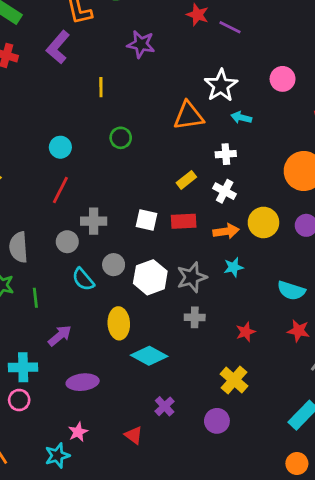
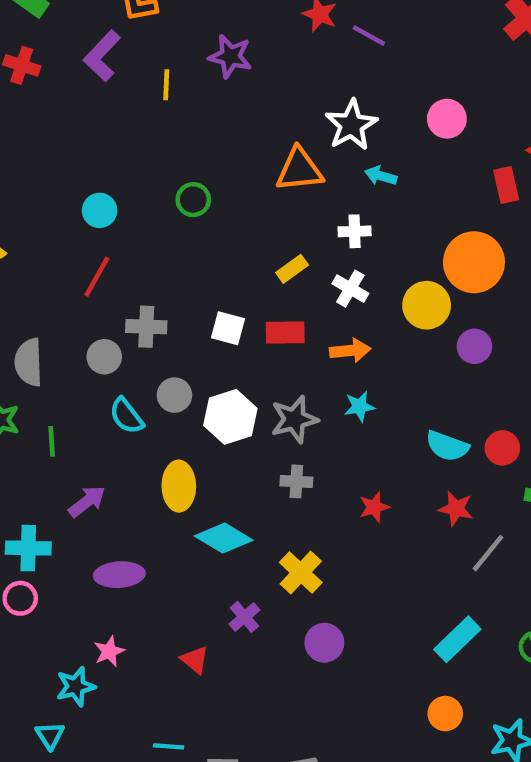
yellow line: (101, 87) -> (166, 85), moved
yellow circle: (263, 222) -> (427, 305), moved
yellow cross: (234, 380) -> (301, 572), moved

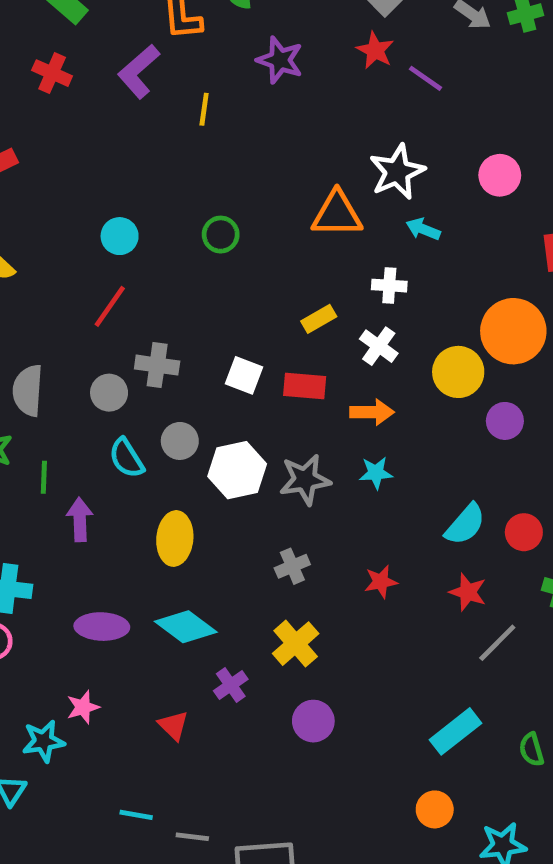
purple star: (230, 56) -> (280, 60), moved
cyan semicircle: (447, 446) -> (465, 524), turned -75
gray cross: (296, 481) -> (292, 566), moved, turned -32
purple arrow: (87, 501) -> (80, 519), moved, turned -60
cyan diamond: (224, 538) -> (186, 627), moved

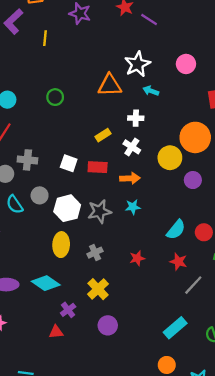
yellow ellipse: (175, 538) -> (61, 245), moved
red triangle: (173, 725) -> (56, 332), moved, turned -48

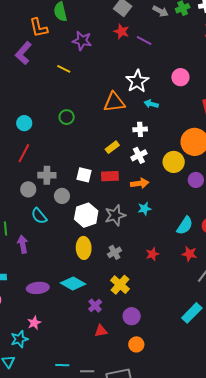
yellow line: (45, 38) -> (64, 69), moved, turned -64
white cross: (132, 147) -> (139, 155), turned 35
gray circle: (40, 195) -> (62, 196), moved
red triangle: (56, 332) -> (101, 331), moved
orange circle: (167, 365) -> (136, 344), moved

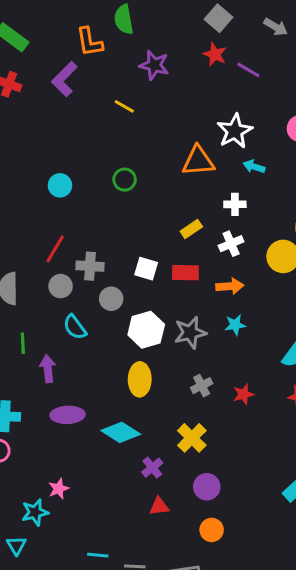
red line: (24, 153) -> (55, 249), moved
gray cross: (114, 252) -> (202, 386), moved
purple ellipse: (38, 288) -> (68, 415), moved

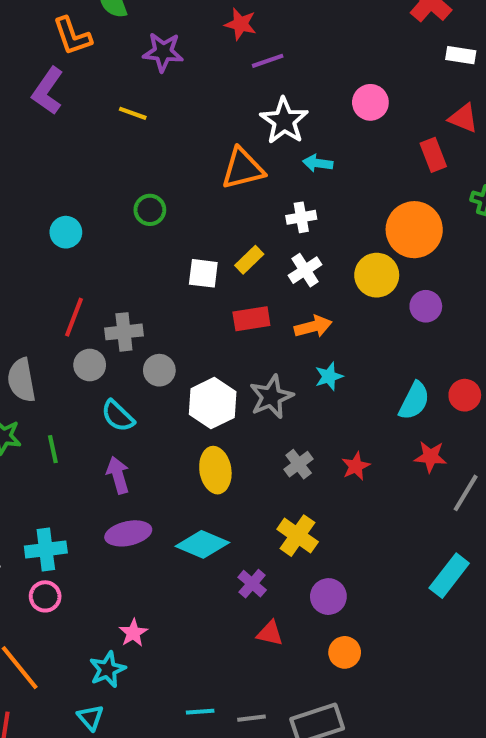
purple line: (248, 70) -> (268, 61), moved, turned -40
white square: (146, 269) -> (203, 273), moved
purple arrow: (48, 369) -> (118, 475), moved
red triangle: (159, 506) -> (270, 633), turned 30

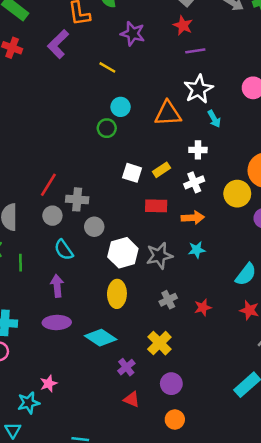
cyan arrow: (318, 163) -> (214, 119), turned -138
cyan circle: (66, 232) -> (121, 107), moved

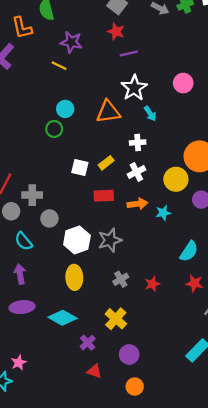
yellow line: (107, 67) -> (59, 66), moved
cyan star: (197, 250) -> (163, 213), moved

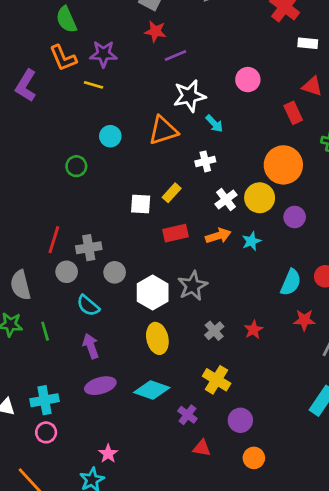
orange L-shape: (22, 28) -> (63, 58), moved
white star: (134, 88) -> (189, 96), turned 30
green circle: (54, 129) -> (76, 166), moved
white cross: (136, 172) -> (226, 199), moved

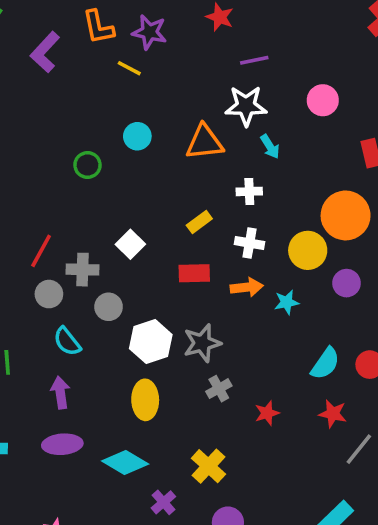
purple line: (176, 55) -> (254, 60), moved
white cross: (226, 199) -> (250, 243), moved, turned 35
white square: (141, 204) -> (130, 244), moved, turned 30
gray cross: (214, 331) -> (219, 389), moved

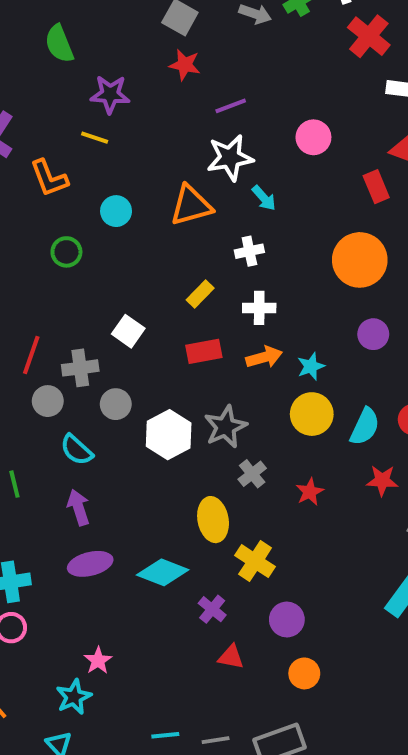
orange L-shape: (98, 27) -> (49, 178), moved
yellow circle: (308, 250) -> (312, 414), moved
yellow ellipse: (145, 400) -> (213, 520), moved

